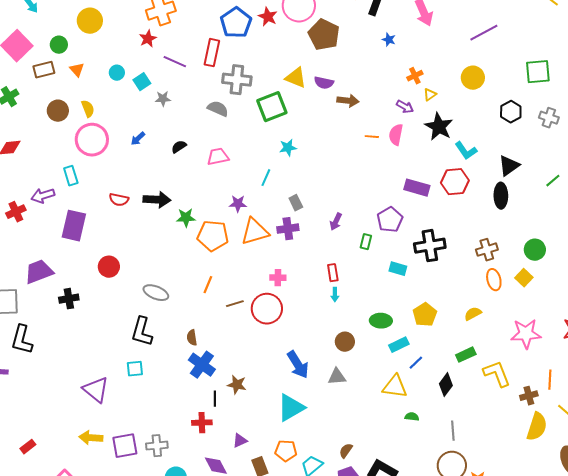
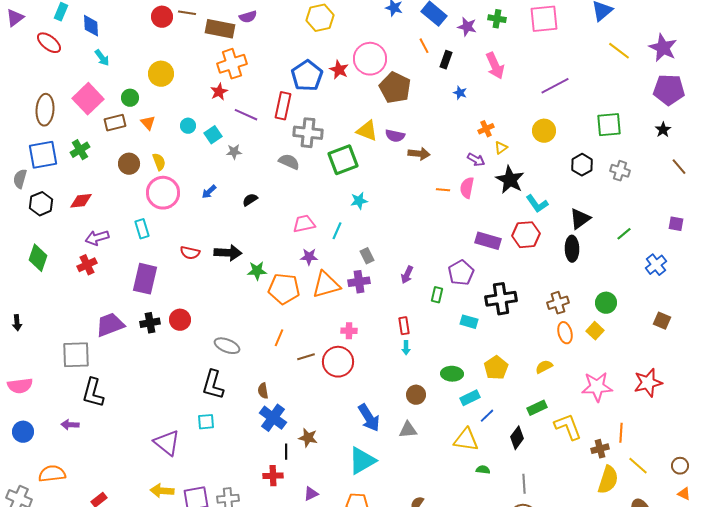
pink trapezoid: (218, 157) -> (304, 224), moved
purple arrow: (43, 196) -> (97, 238), moved
black cross: (69, 299) -> (150, 323), moved

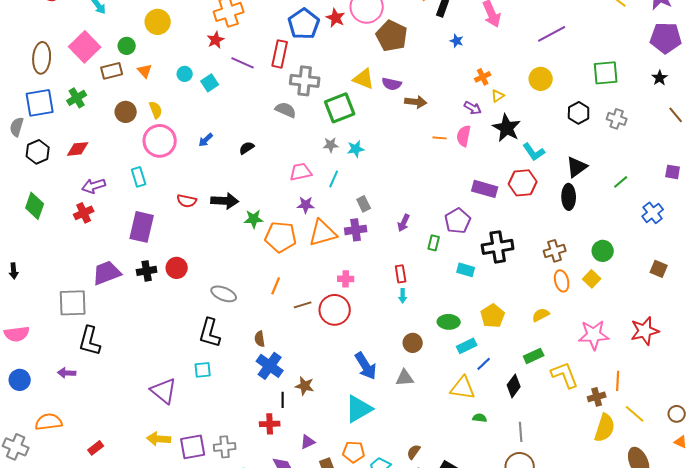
gray star: (234, 152) -> (331, 145), moved

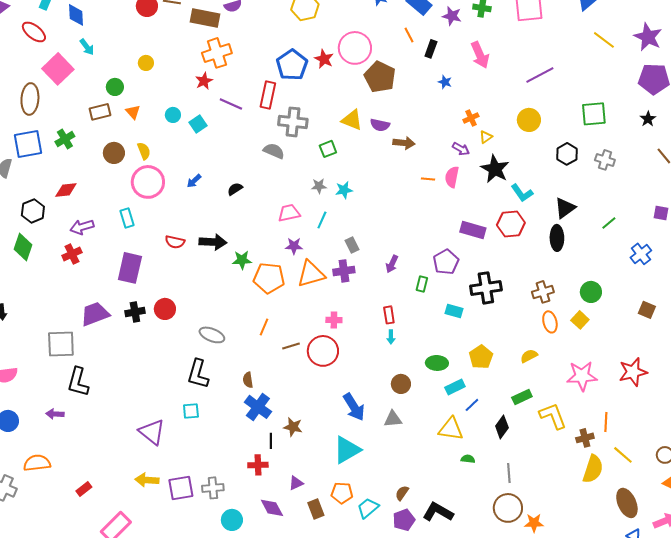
yellow circle: (158, 22) -> (146, 63), size x0.6
pink square: (85, 47) -> (58, 69), moved
green square: (340, 108) -> (328, 149), size x0.6
black hexagon: (38, 152) -> (33, 211), moved

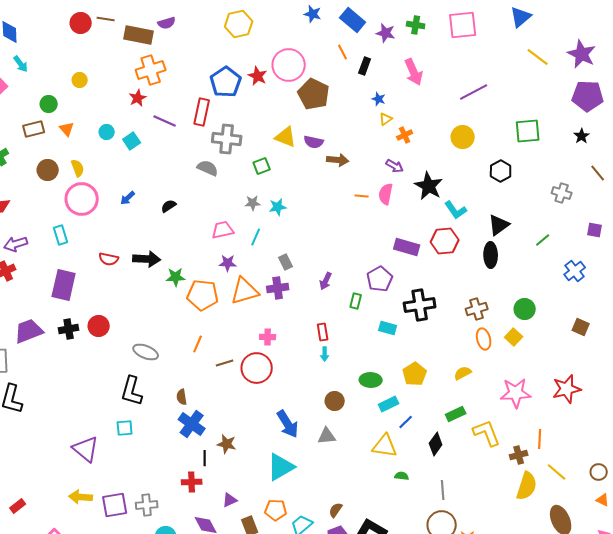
yellow triangle: (486, 137) -> (386, 119), moved
gray cross: (605, 160) -> (562, 193), moved

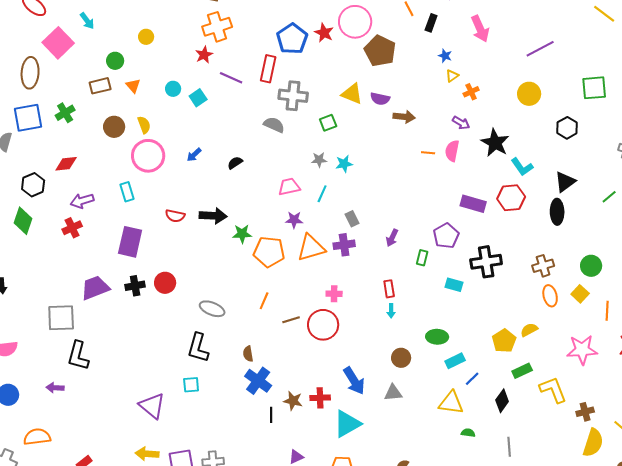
yellow pentagon: (415, 374) -> (504, 341), moved
orange line: (540, 439) -> (607, 311), moved
red cross: (192, 482) -> (320, 398), moved

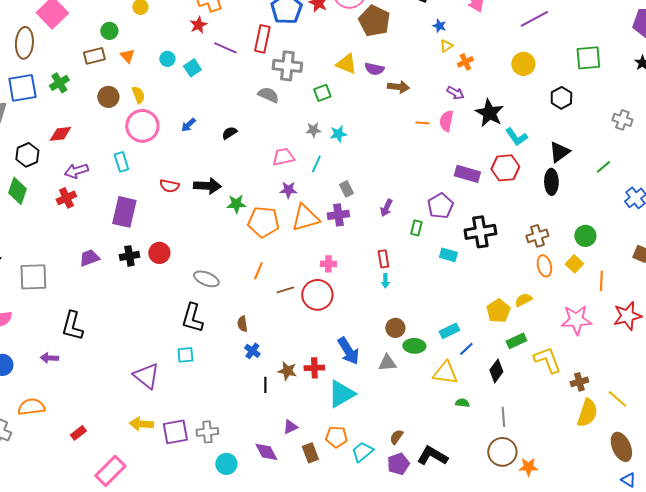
purple trapezoid: (95, 288) -> (89, 258), size x0.7
gray square: (61, 318) -> (33, 277), moved
green ellipse: (437, 337) -> (414, 346), moved
blue cross: (258, 381) -> (252, 351), size x0.6

